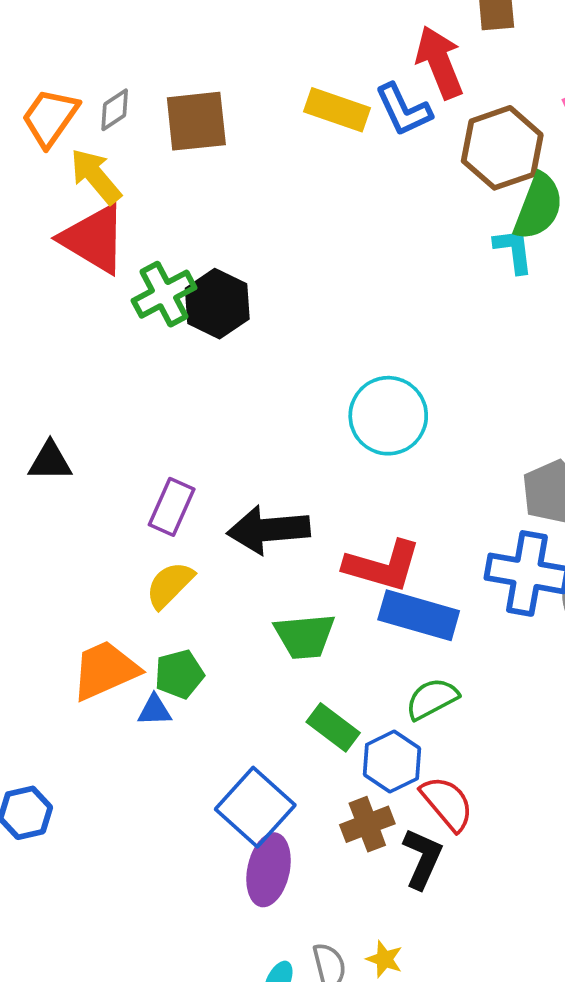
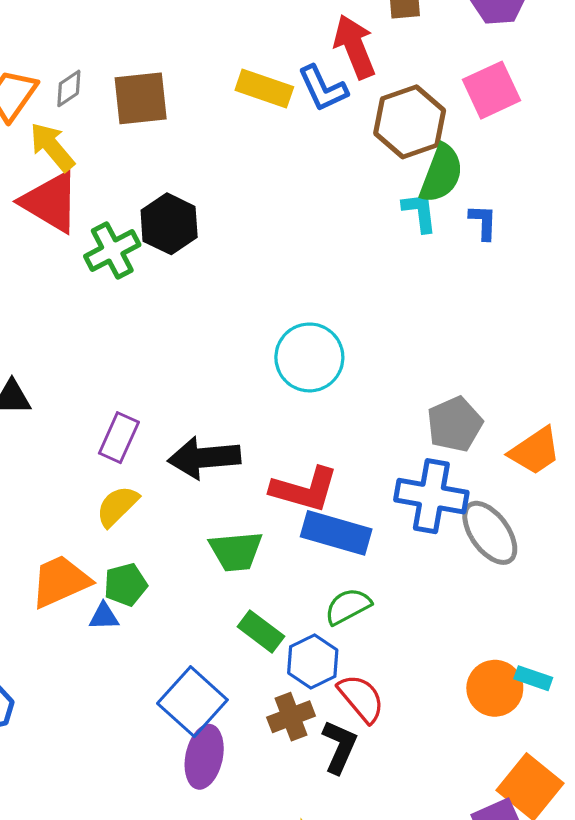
black hexagon: (217, 304) -> (169, 224), moved

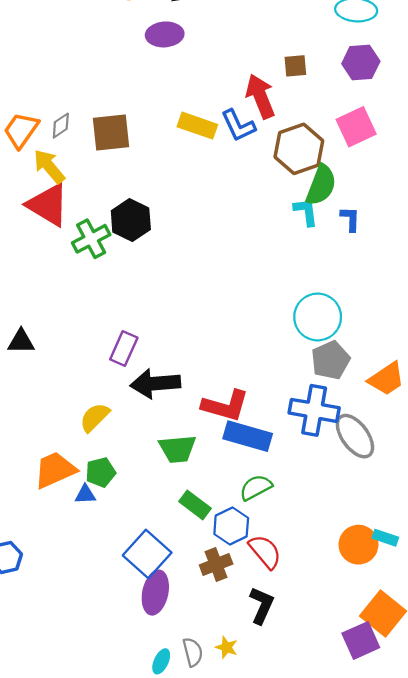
cyan circle: (309, 357) -> (318, 317), moved
purple rectangle: (119, 438) -> (124, 349), moved
black L-shape: (339, 747) -> (262, 605), moved

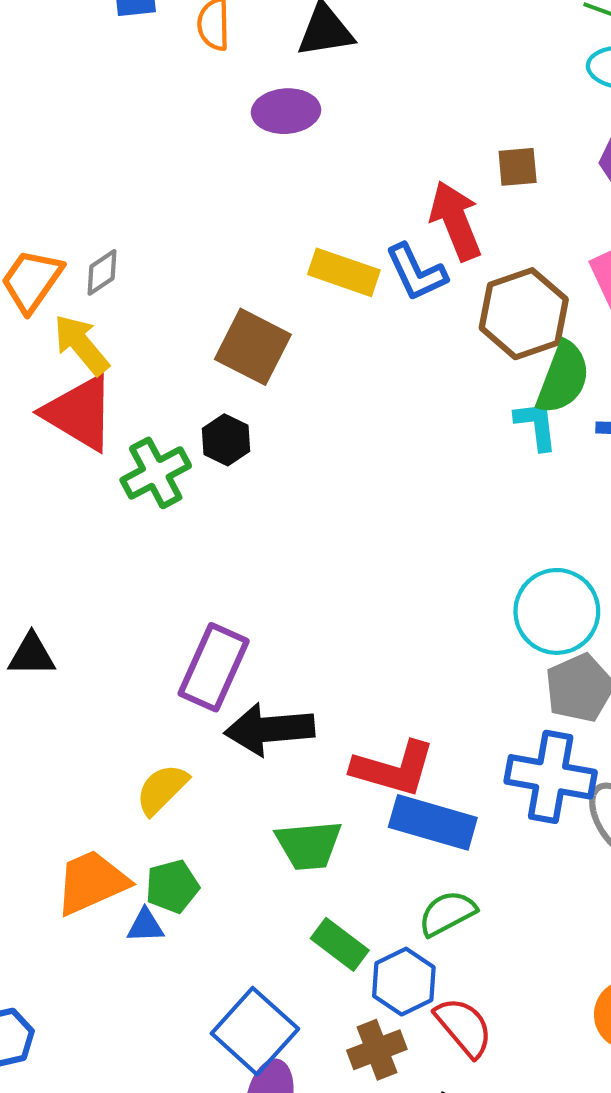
brown square: (111, 133) -> (253, 347), moved, turned 33
black hexagon: (131, 220) -> (226, 440), size x0.7
purple rectangle: (124, 349) -> (214, 667), size x1.4

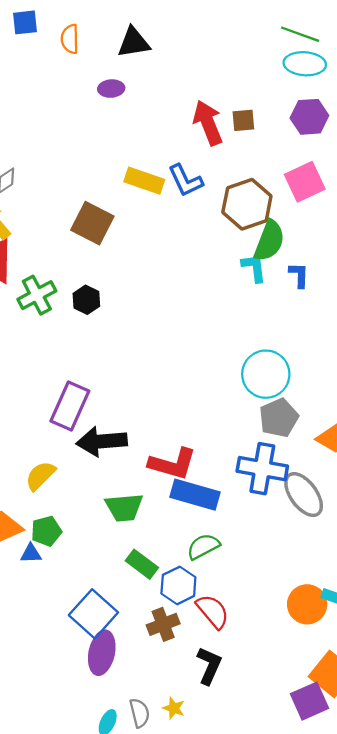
purple ellipse: (286, 111) -> (111, 89), size x0.7
red arrow: (456, 221) -> (208, 123), moved
black hexagon: (226, 440) -> (86, 300), moved

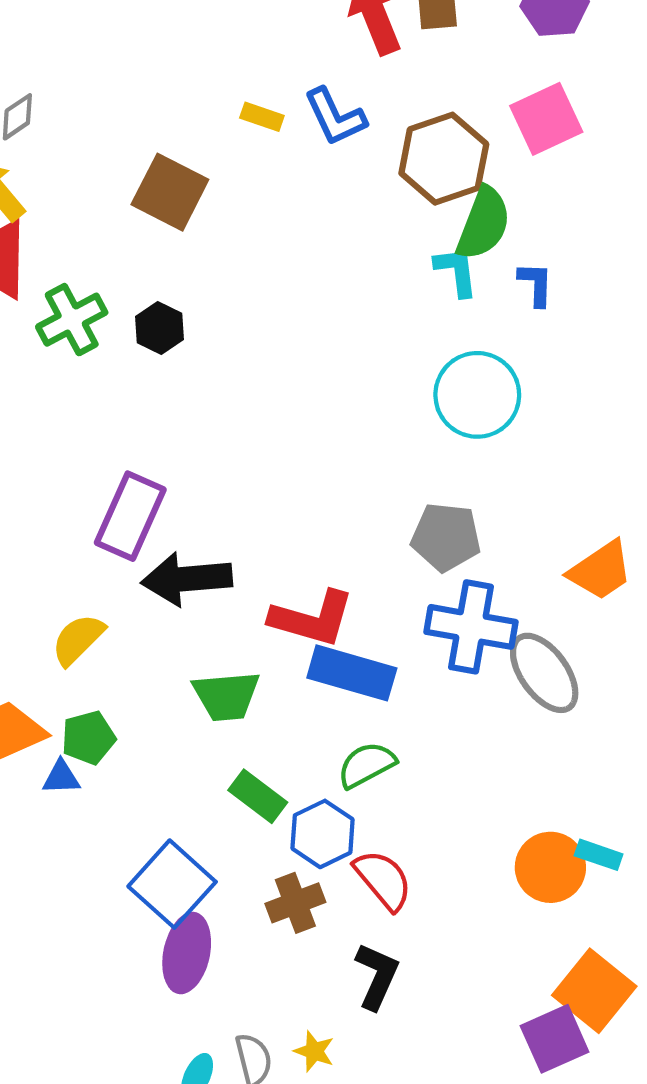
yellow rectangle: (144, 181) -> (262, 117), size x0.6
cyan circle: (266, 374) -> (477, 395), moved
gray pentagon: (279, 418) -> (446, 537), moved, turned 30

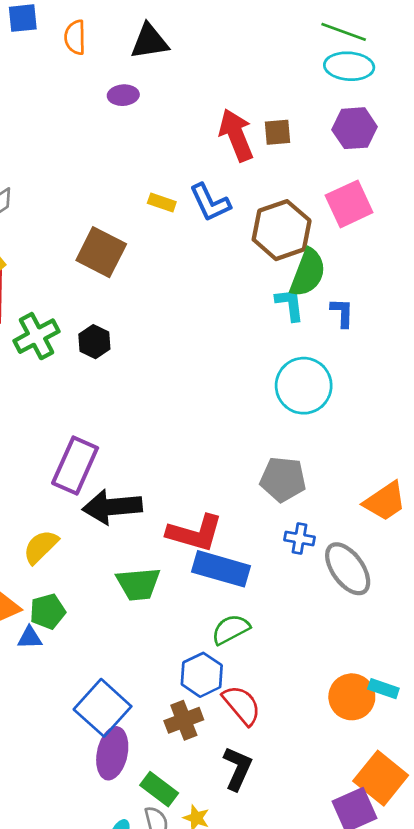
blue cross: (471, 627) -> (300, 539), size x0.5
green rectangle: (258, 796) -> (159, 789), moved

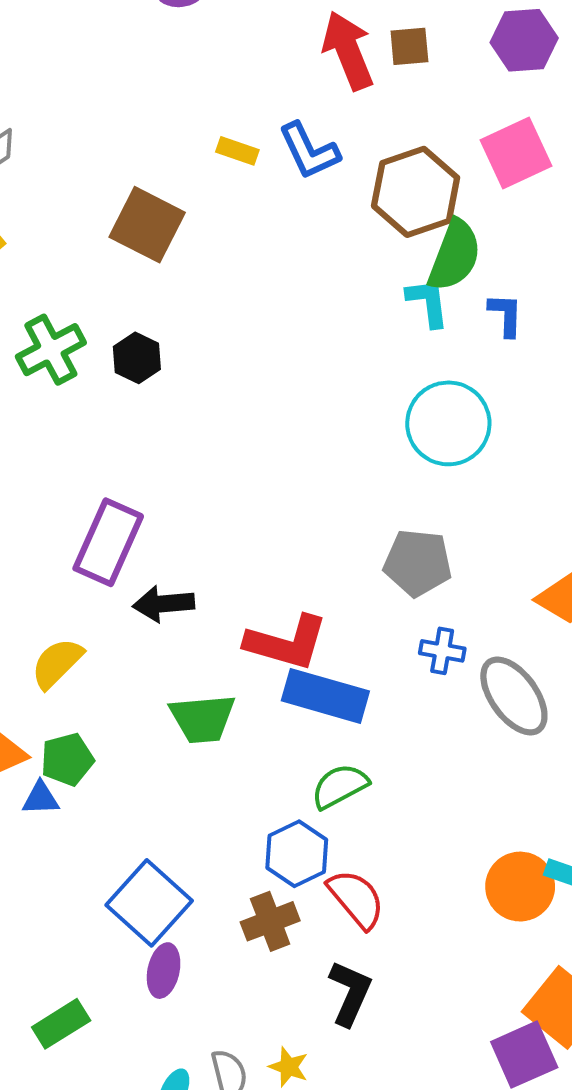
black arrow: (112, 507) -> (164, 604), size x0.7
purple ellipse: (112, 753) -> (164, 971), size x0.7
green rectangle: (159, 789) -> (61, 1024), moved, turned -69

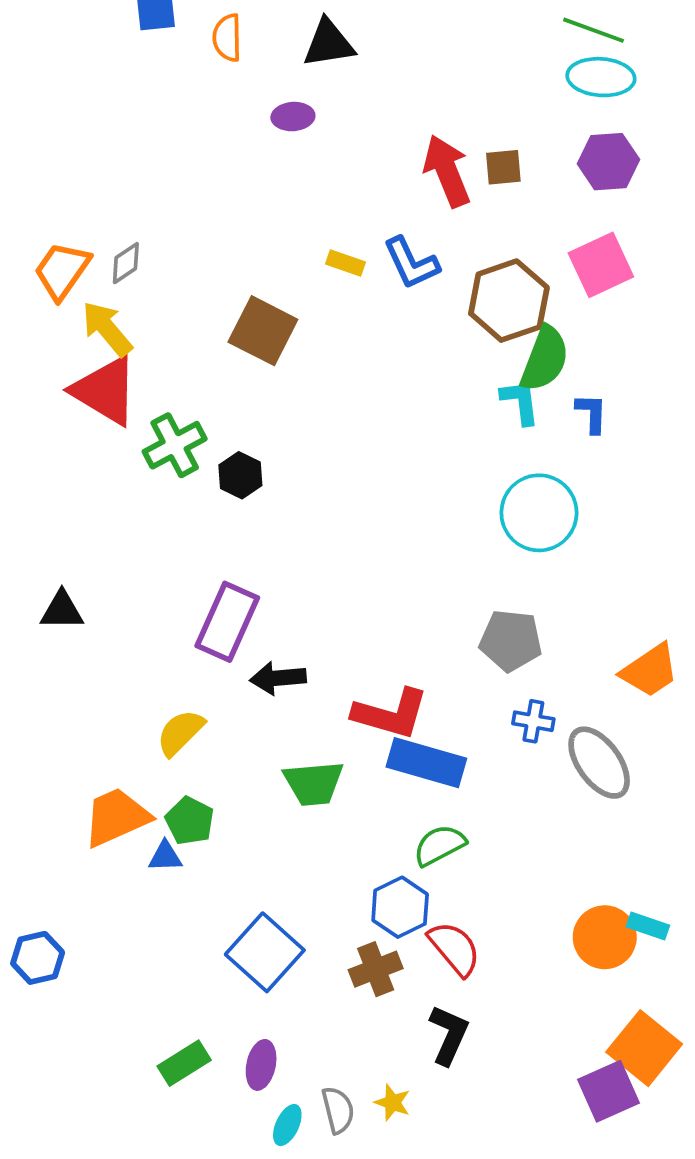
black hexagon: (137, 358) -> (240, 475), moved
green pentagon: (67, 759) -> (190, 821), turned -30
purple ellipse: (164, 971) -> (261, 1065), moved

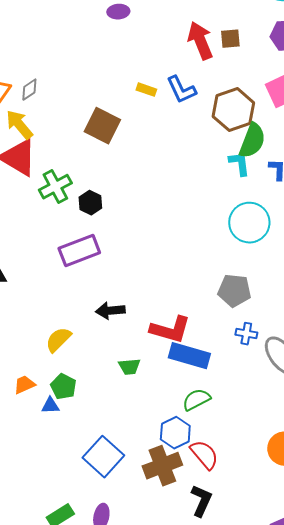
purple rectangle: (227, 622) -> (79, 251), moved, turned 45
green trapezoid: (314, 783) -> (129, 367), size x0.7
orange trapezoid: (116, 817) -> (24, 385), size x0.6
brown cross: (376, 969) -> (162, 466), size x1.4

